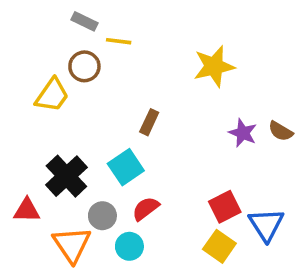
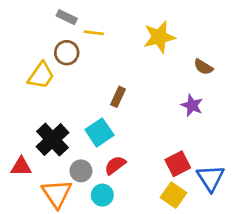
yellow star: (214, 66) -> (159, 37), moved
brown semicircle: (281, 131) -> (203, 67), moved

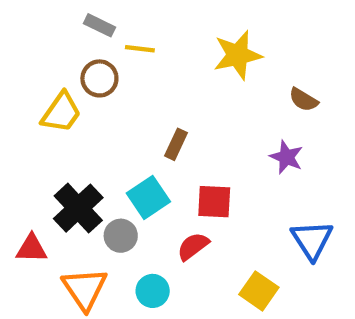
red square: (178, 164) -> (214, 202), moved, turned 30
red semicircle: (115, 165) -> (193, 246), moved
gray circle: (81, 171) -> (121, 236), moved
blue triangle: (211, 178) -> (312, 240), moved

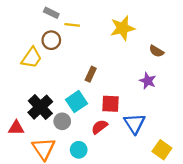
blue triangle: (312, 240) -> (135, 123), moved
yellow square: (259, 291) -> (162, 150), moved

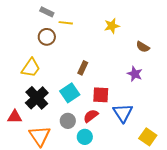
yellow star: (122, 28) -> (112, 26), size x0.7
yellow trapezoid: (32, 58) -> (31, 68), moved
gray circle: (62, 121) -> (68, 121), moved
cyan circle: (79, 150) -> (85, 137), moved

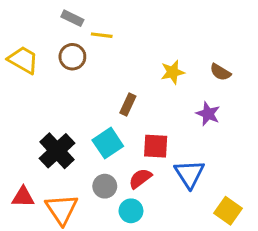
yellow star: (112, 26) -> (173, 72), moved
yellow trapezoid: (31, 68) -> (23, 60), moved, turned -95
red triangle: (15, 117) -> (23, 197), moved

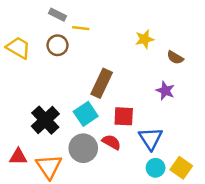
yellow star: (173, 72) -> (145, 39), moved
brown rectangle: (128, 104) -> (102, 83), size x1.6
red semicircle: (140, 178) -> (111, 142), turned 66
gray circle: (105, 186) -> (83, 148), size x1.5
cyan circle: (131, 211) -> (156, 168), moved

